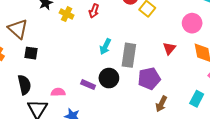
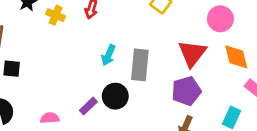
red triangle: (169, 48) -> (192, 53), size x1.6
purple pentagon: (149, 79) -> (186, 91), moved
purple rectangle: (88, 85) -> (88, 106), turned -64

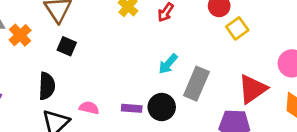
purple rectangle: (88, 106) -> (132, 108), turned 30

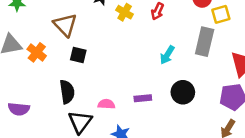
yellow square: (237, 28) -> (221, 14), turned 30
gray rectangle: (196, 84) -> (205, 42), moved
black circle: (162, 107) -> (183, 92), moved

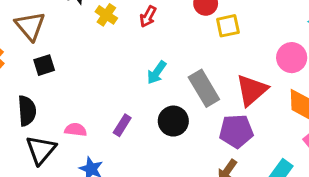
gray rectangle: (205, 42) -> (204, 88), moved, turned -48
black square: (78, 55) -> (44, 65), turned -35
purple rectangle: (143, 98) -> (122, 125), turned -56

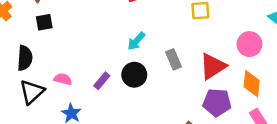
gray rectangle: (204, 88) -> (174, 59), size x0.7
black circle: (173, 121) -> (134, 75), moved
purple pentagon: (236, 131) -> (217, 102), moved

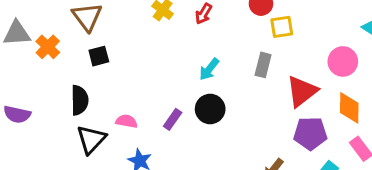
gray rectangle: (174, 59) -> (263, 65), moved, turned 42

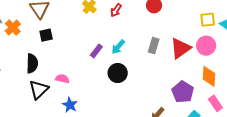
yellow square: (282, 27) -> (208, 20), moved
red triangle: (302, 91) -> (181, 48), moved
purple rectangle: (173, 119) -> (96, 51), moved
purple pentagon: (310, 133) -> (183, 92), turned 30

